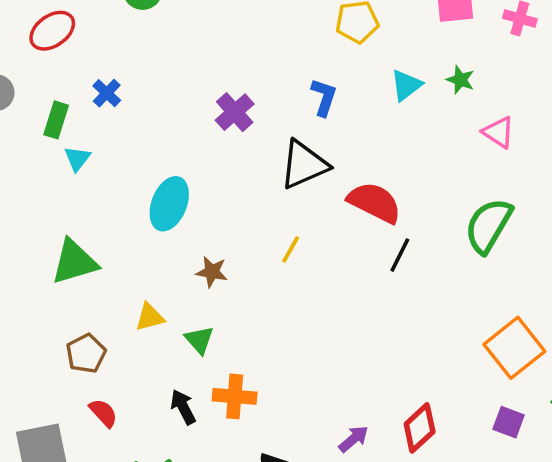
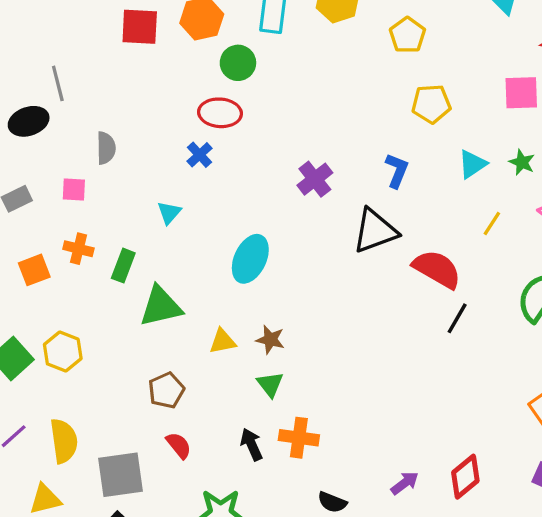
red ellipse: (52, 31) -> (220, 113), moved, turned 36
green rectangle: (56, 120) -> (123, 266), moved
yellow line: (291, 249) -> (492, 223), moved
brown star: (212, 272) -> (270, 340), moved
yellow triangle: (150, 317) -> (222, 341), moved

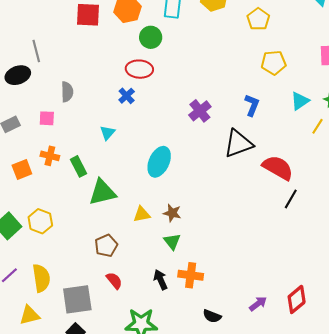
yellow line: (492, 223) -> (318, 126), moved
green rectangle: (123, 266) -> (78, 166), turned -48

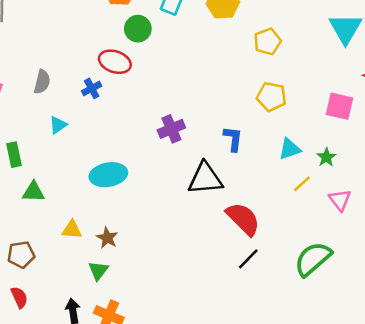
gray semicircle: (67, 92) -> (42, 82), moved
blue L-shape: (252, 105) -> (233, 139), turned -30
cyan ellipse: (159, 162) -> (108, 175), turned 40
green triangle: (102, 192) -> (33, 192), size x0.7

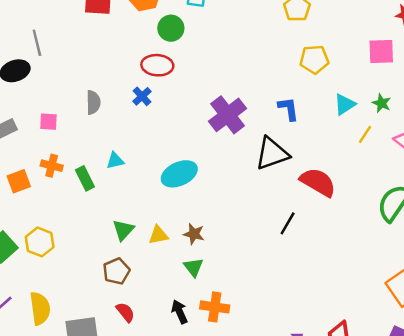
cyan triangle: (58, 125) -> (115, 161), moved, turned 36
purple cross: (171, 129) -> (228, 115), size x1.4
green triangle: (33, 192) -> (123, 230), moved, turned -35
black line: (248, 259) -> (288, 223), moved

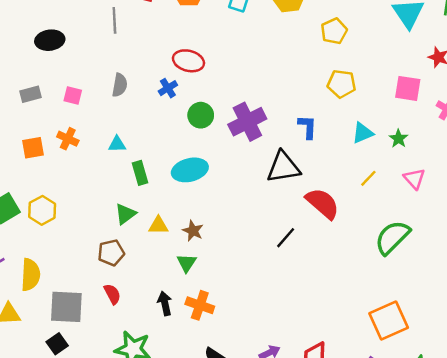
green circle: (171, 28) -> (201, 115), moved
gray line: (37, 43) -> (114, 20), moved
yellow line: (365, 134) -> (368, 178), moved
cyan triangle: (115, 161) -> (117, 144), moved
green rectangle: (85, 178) -> (140, 173), moved

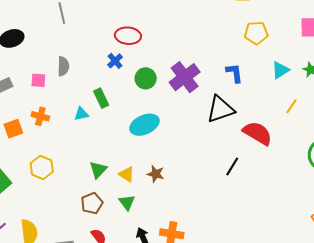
gray semicircle: (120, 85) -> (63, 66), moved
green rectangle: (140, 173) -> (101, 98), moved
yellow hexagon: (42, 210) -> (42, 167), moved
yellow triangle: (158, 225) -> (127, 174), turned 42
green triangle: (187, 263) -> (127, 202), moved

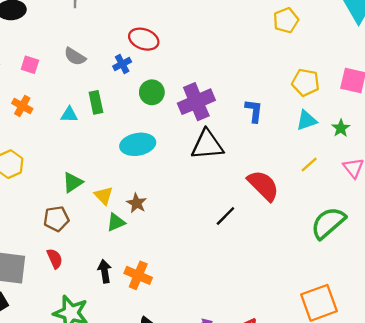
yellow pentagon: (256, 33) -> (306, 82), moved
gray semicircle: (63, 66) -> (75, 57), moved, turned 108
black triangle: (220, 109) -> (207, 145), moved
green triangle: (127, 202) -> (116, 222), moved, turned 30

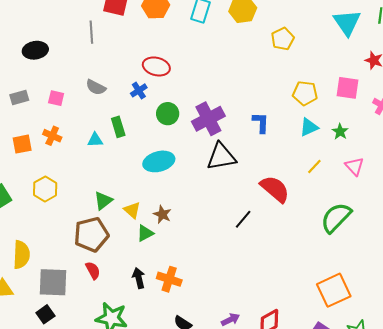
brown pentagon: (56, 219) -> (91, 234), size x1.5

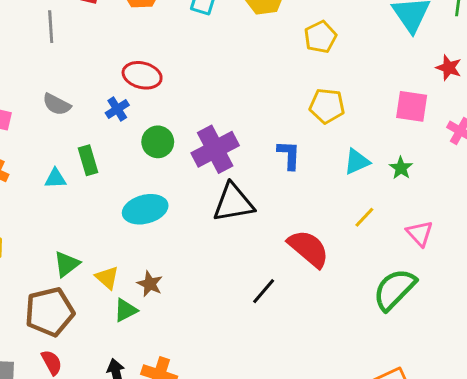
yellow pentagon: (305, 93) -> (327, 106), moved
pink triangle: (354, 166) -> (420, 233), moved

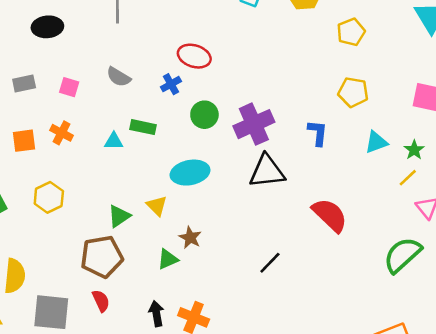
green rectangle: (88, 160) -> (143, 127), turned -65
yellow line: (364, 217) -> (408, 178), moved
yellow triangle: (107, 278) -> (157, 206), moved
black line: (264, 291) -> (270, 263), moved

